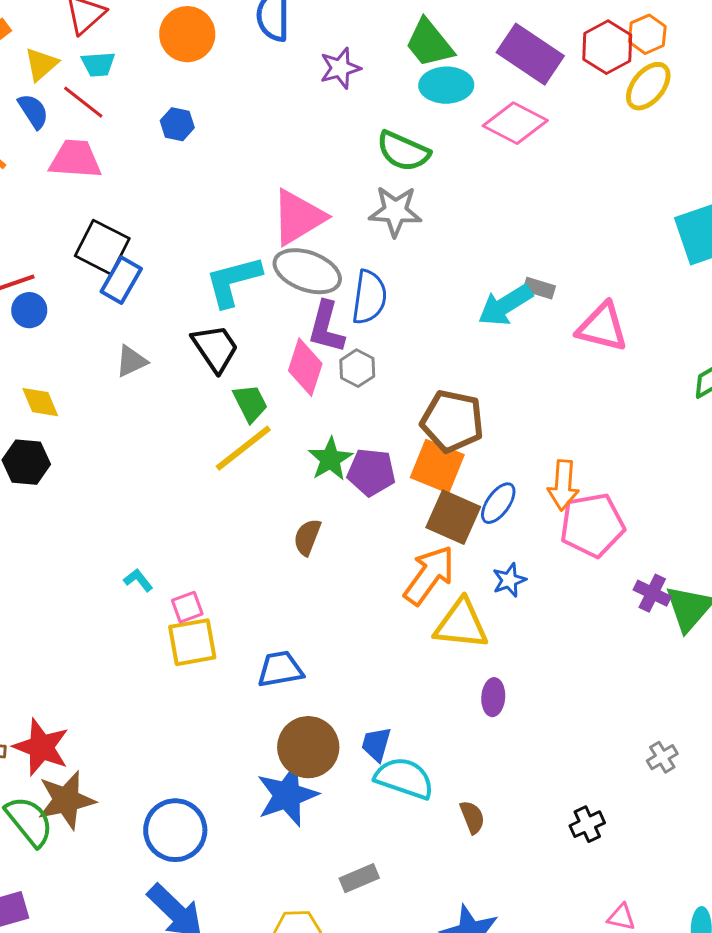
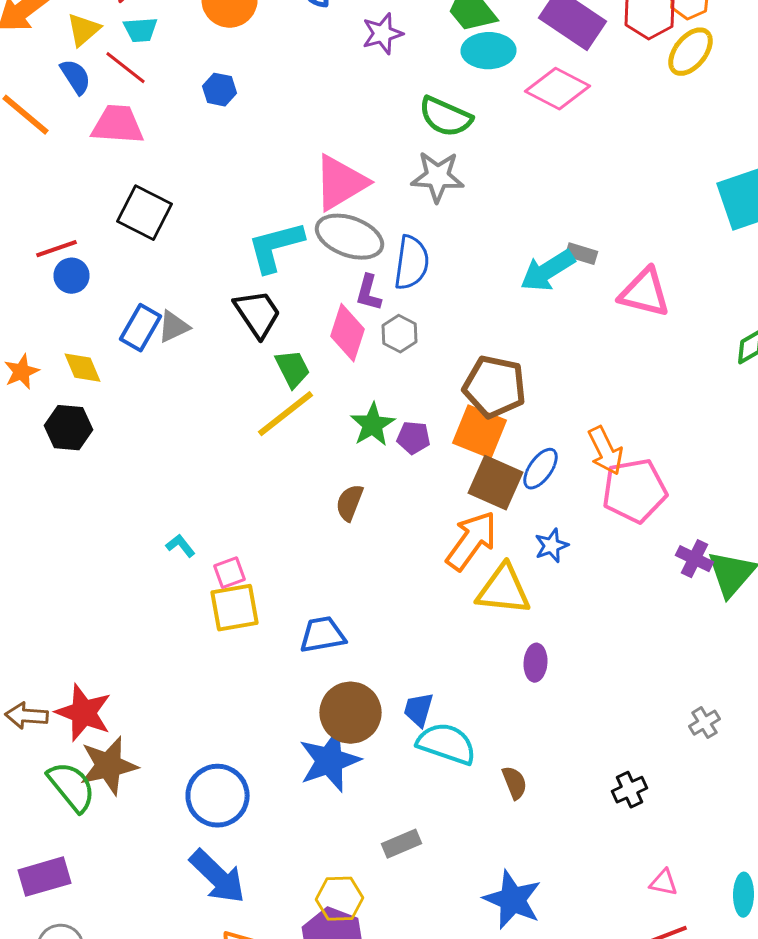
blue rectangle: (121, 280) -> (140, 328), moved
purple L-shape: (326, 327) -> (368, 293), size x0.7
purple pentagon: (371, 472) -> (414, 438), size x0.7
orange arrow: (563, 485) -> (606, 451), turned -30

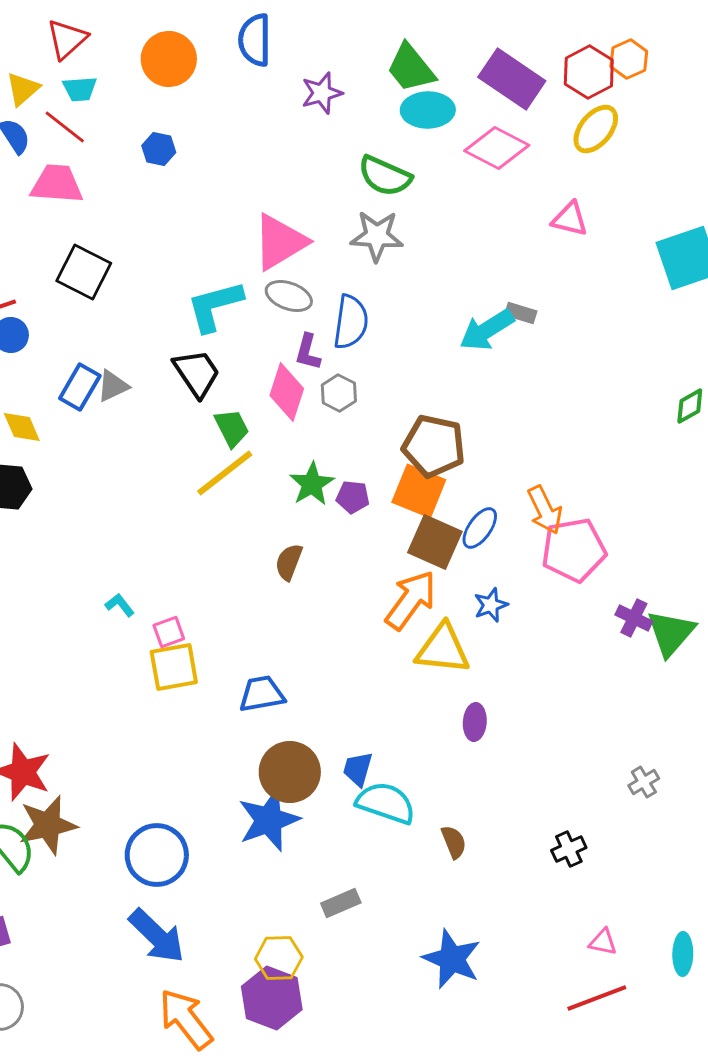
yellow ellipse: (690, 52) -> (596, 129), moved
gray ellipse: (350, 237) -> (289, 296), size x0.7
pink triangle: (644, 293) -> (570, 219), moved, size x0.7

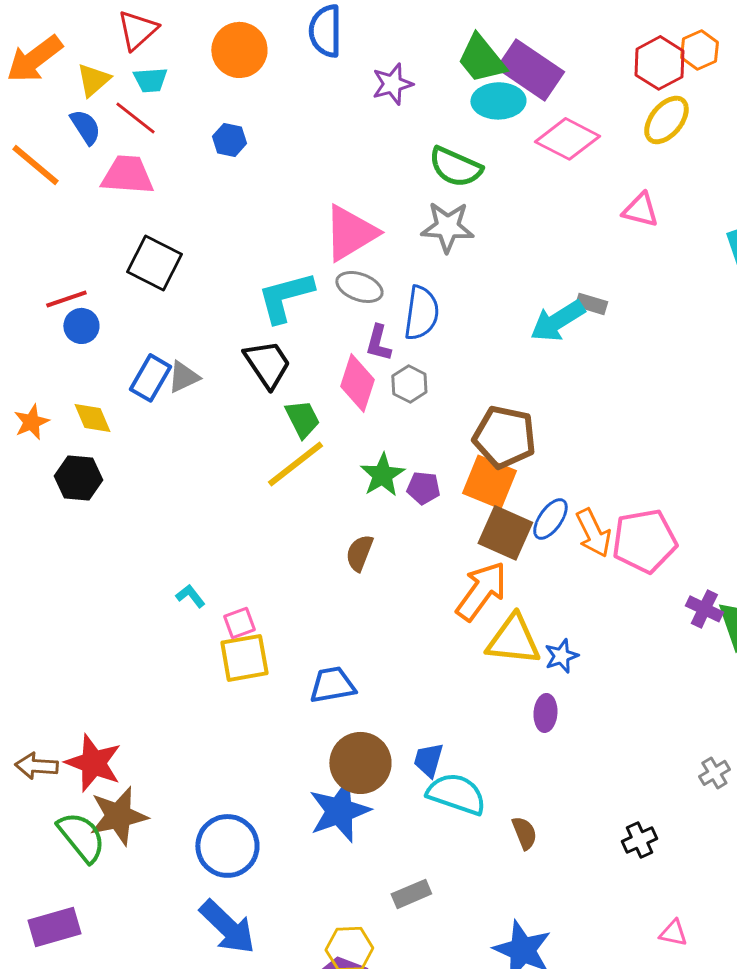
purple rectangle: (512, 79) -> (530, 70), moved
orange arrow: (545, 510) -> (593, 533), moved
blue star: (491, 605) -> (561, 656), moved

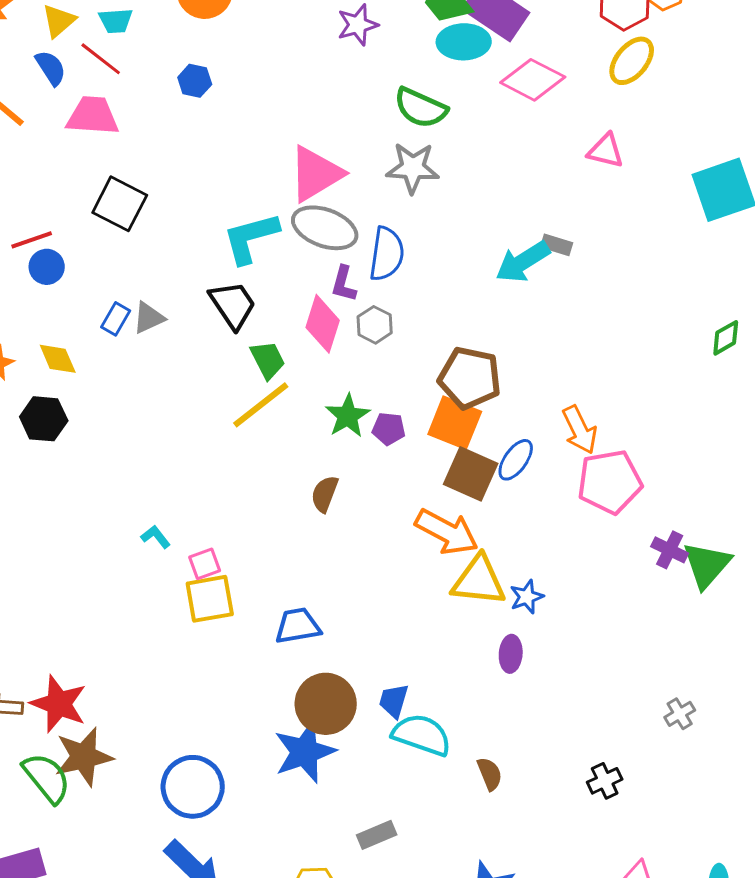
gray ellipse: (359, 287) -> (325, 228), size x1.4
blue rectangle: (150, 378) -> (116, 319), size x0.7
orange arrow: (593, 533) -> (580, 430), moved
orange arrow: (481, 591) -> (447, 532), turned 82

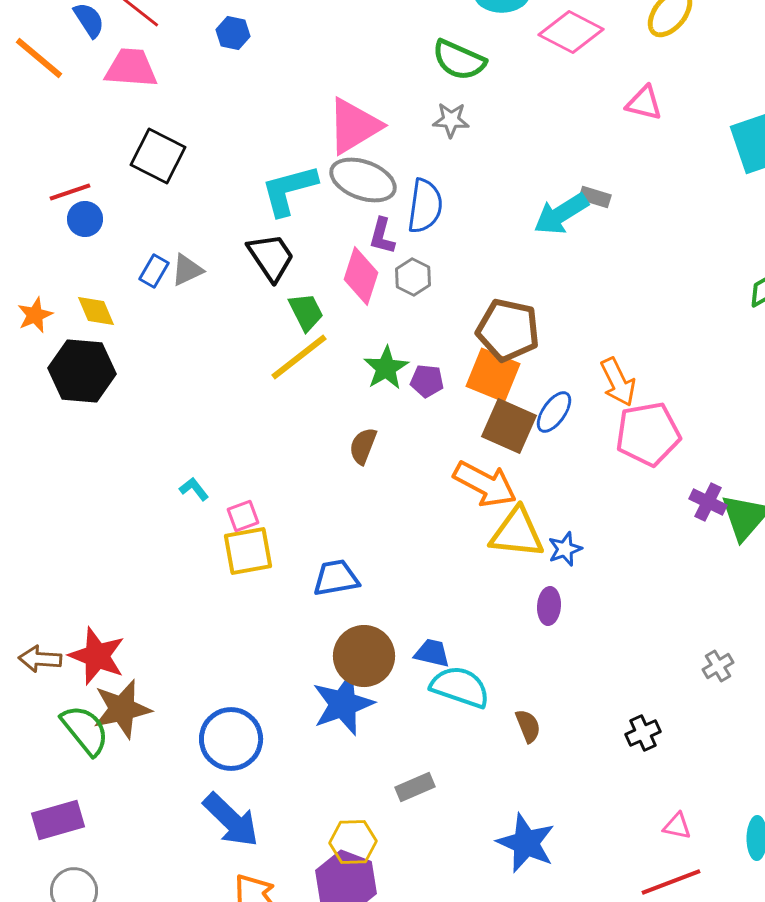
gray star: (413, 168) -> (451, 120), size x0.7
black hexagon: (44, 419) -> (82, 371), size x1.4
blue trapezoid: (394, 701) -> (432, 653), turned 87

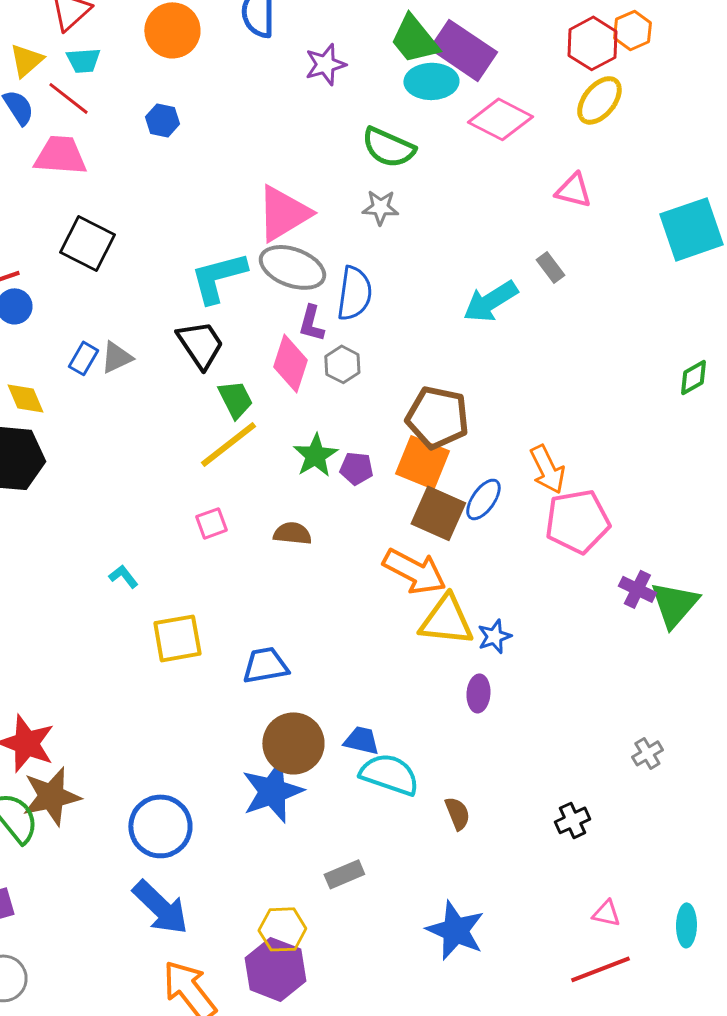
gray rectangle: (595, 197) -> (550, 267), moved, turned 36
brown semicircle: (363, 446) -> (292, 533), turned 75
pink square: (243, 516) -> (211, 523), moved

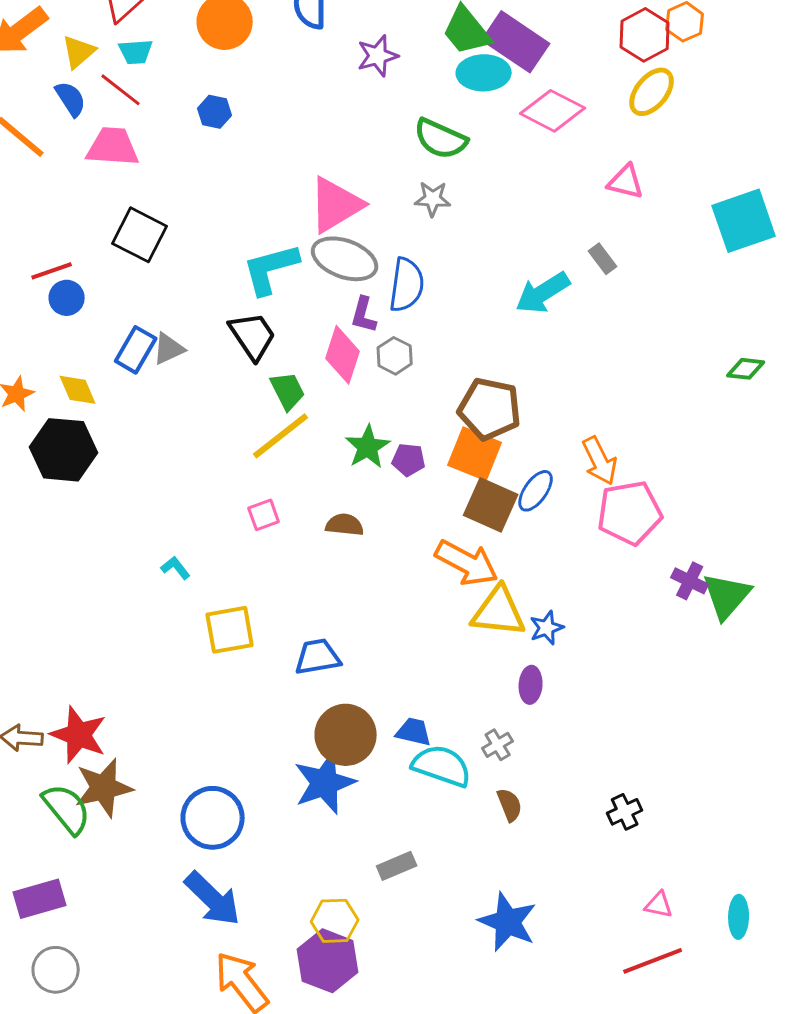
blue rectangle: (83, 358) -> (136, 350), size x1.4
green diamond: (693, 377) -> (746, 369), turned 36
gray cross: (647, 753) -> (498, 745), moved

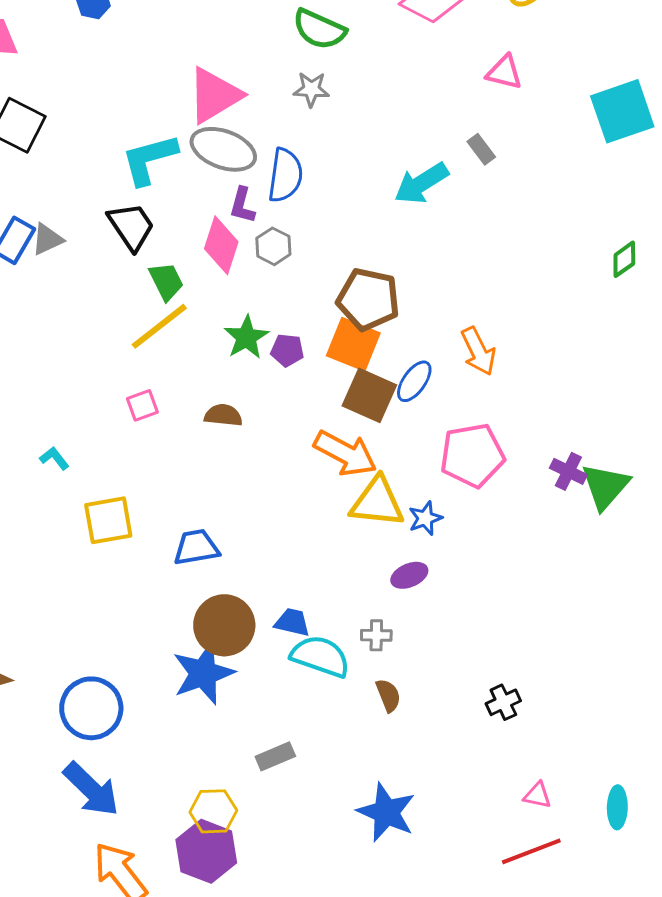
green diamond: (746, 369) -> (624, 259), turned -42
pink pentagon: (630, 513) -> (472, 455), moved
purple ellipse: (531, 685) -> (409, 575), turned 63
gray cross: (498, 745) -> (376, 635), turned 32

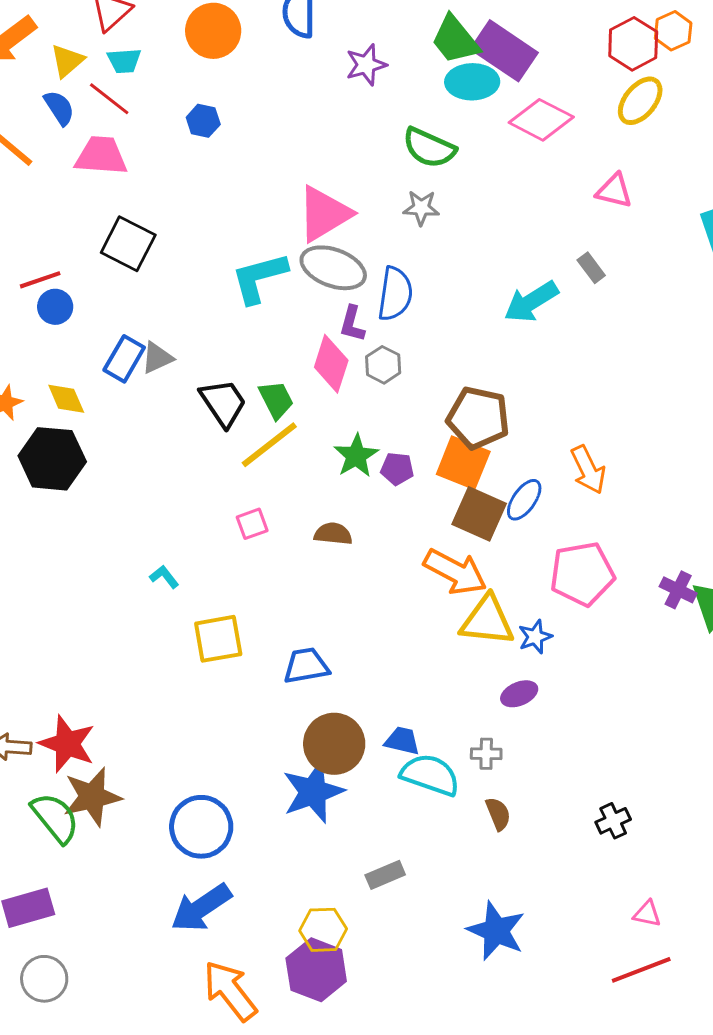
black trapezoid: (131, 226) -> (223, 403), moved
blue arrow: (91, 789) -> (201, 908), turned 102

